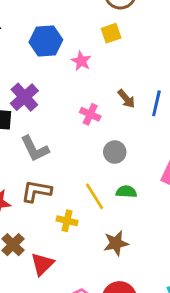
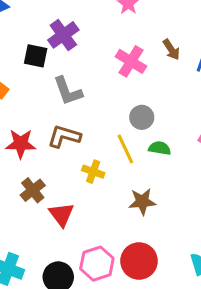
pink cross: (90, 114) -> (131, 61), size x1.4
gray circle: (115, 152) -> (142, 117), moved
red triangle: (42, 264) -> (61, 214), turned -30

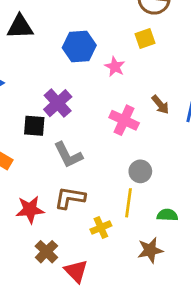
green semicircle: (160, 148) -> (167, 215), moved
yellow line: (125, 149) -> (128, 203), turned 40
yellow cross: (93, 172) -> (101, 228), turned -36

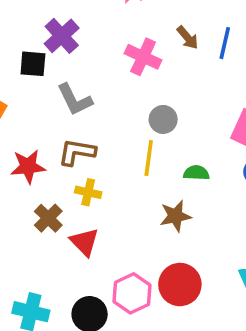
yellow cross: (101, 228) -> (88, 192), moved, turned 36

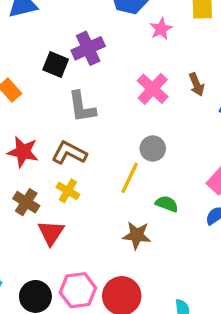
brown cross: (48, 218) -> (26, 202), turned -30

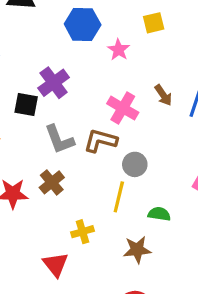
brown L-shape: (69, 153) -> (100, 141), moved
yellow cross: (68, 191) -> (82, 232), moved, turned -35
brown cross: (26, 202) -> (52, 182), moved, turned 30

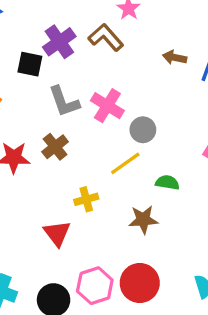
brown arrow: (163, 95) -> (175, 57), turned 135
pink cross: (123, 108) -> (107, 106), moved
brown L-shape: (100, 141) -> (106, 37), moved, turned 32
yellow line: (119, 197) -> (125, 163), turned 40

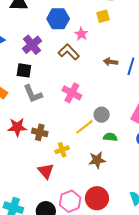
purple cross: (59, 42) -> (32, 45), moved
gray L-shape: (64, 102) -> (33, 94), moved
gray circle: (143, 130) -> (102, 115), moved
brown cross: (55, 147) -> (40, 132), moved, turned -35

